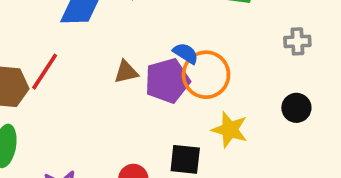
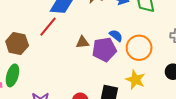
red line: (45, 72) -> (48, 27), moved
orange circle: (206, 75) -> (139, 48), moved

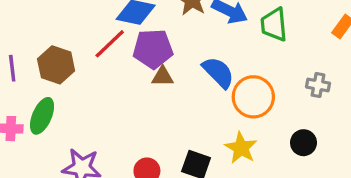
blue semicircle: (116, 36) -> (218, 72), size x1.5
purple pentagon: (104, 49) -> (153, 49), moved

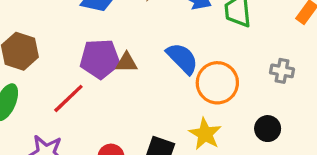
red line: (110, 44) -> (68, 98), moved
purple pentagon: (153, 49) -> (100, 59), moved

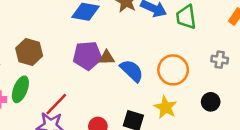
blue semicircle: (182, 58) -> (132, 71), moved
red line: (68, 98) -> (56, 104), moved

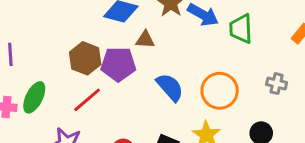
brown hexagon: (29, 52) -> (85, 58), moved
brown triangle: (107, 58) -> (145, 40), moved
red line: (56, 104) -> (87, 100), moved

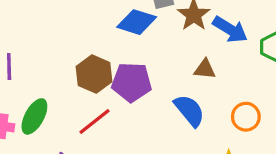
brown triangle: (145, 40) -> (205, 69), moved
orange circle: (220, 91) -> (246, 117), size x0.7

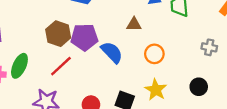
blue semicircle: (189, 111) -> (112, 52), moved
orange circle: (246, 117) -> (154, 54), moved

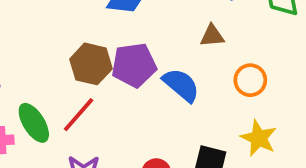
green ellipse: (19, 66) -> (34, 123), turned -50
red line: (61, 66) -> (79, 115), moved

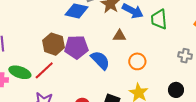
green ellipse: (34, 123) -> (20, 72), turned -45

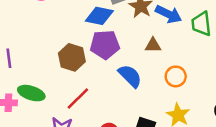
purple pentagon: (76, 47) -> (105, 45), moved
red line: (44, 70) -> (78, 99), moved

